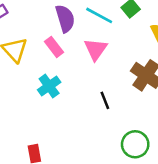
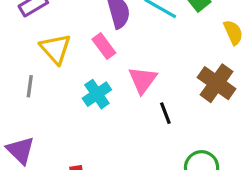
pink triangle: (96, 49) -> (143, 80), moved

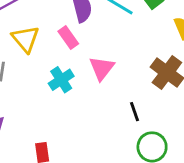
black line: (165, 113) -> (134, 112), moved

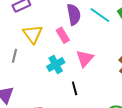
black line: (134, 112) -> (75, 88), moved

